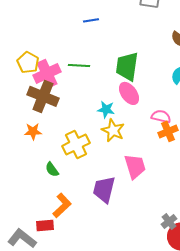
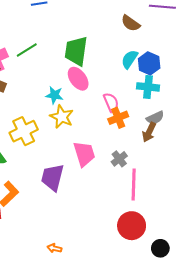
green line: (79, 65) -> (27, 50), turned -35
pink semicircle: (161, 116) -> (111, 102), turned 54
gray cross: (169, 221) -> (119, 159), moved

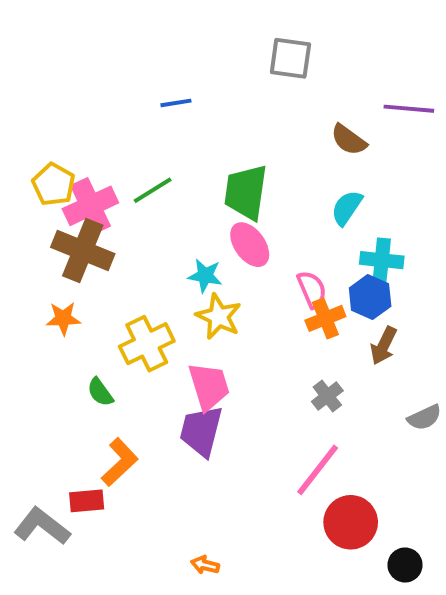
blue hexagon: (149, 63) -> (370, 297), moved
gray semicircle: (155, 118) -> (424, 417), moved
pink trapezoid: (84, 154) -> (209, 386), moved
pink line: (134, 185) -> (318, 470), moved, turned 36

